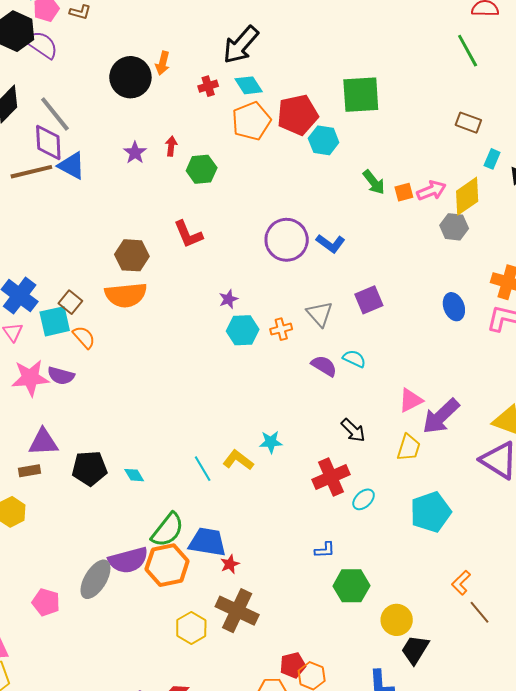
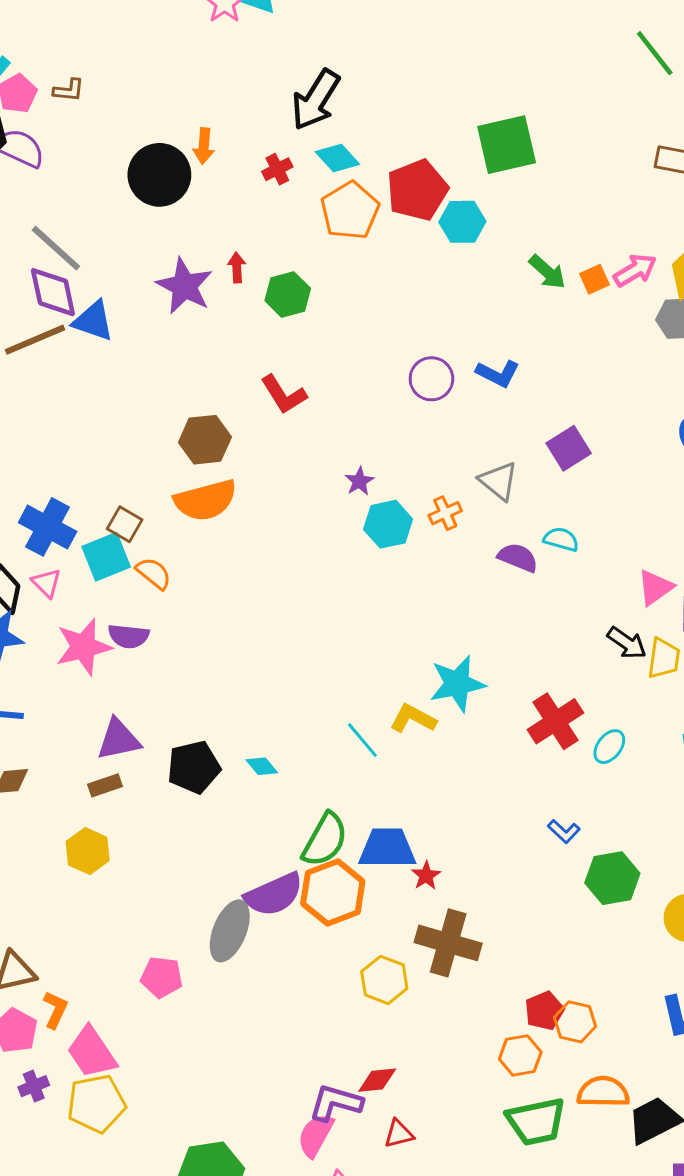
purple star: (135, 153) -> (184, 286), size x1.6
purple circle: (287, 240) -> (431, 379), size x0.7
black arrow: (353, 430) -> (627, 643), moved
cyan star: (271, 442) -> (457, 684), size x1.6
blue L-shape: (325, 550) -> (564, 831), turned 55

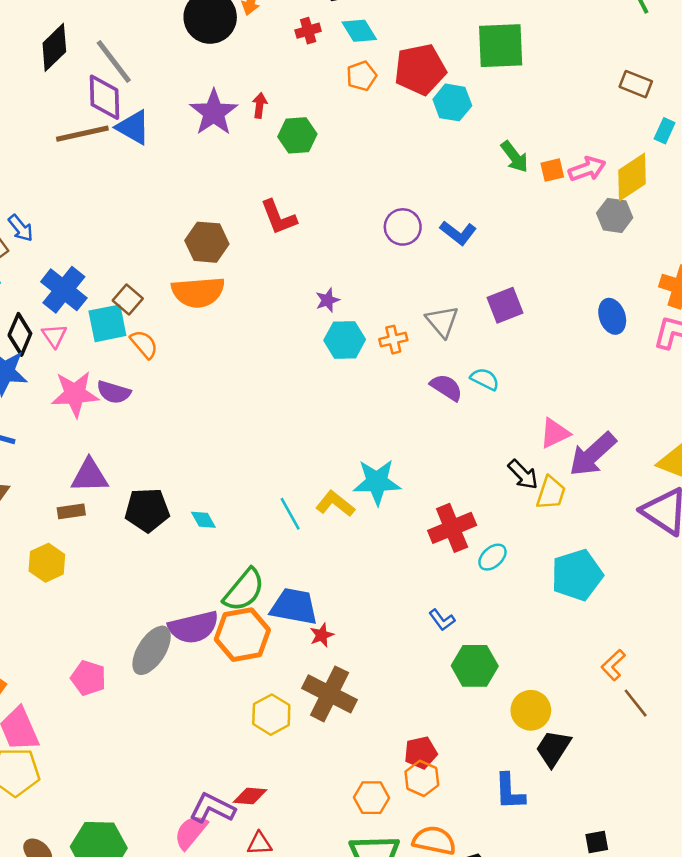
orange pentagon: (350, 211) -> (361, 76), size x0.6
red pentagon: (544, 1011) -> (421, 753), moved

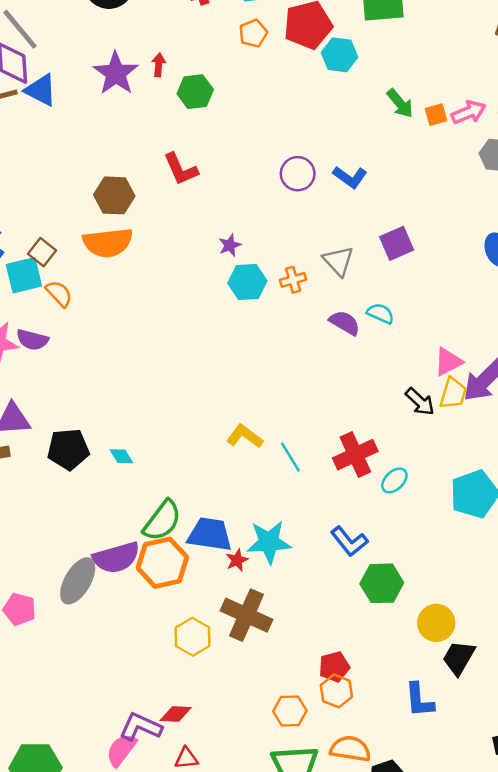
cyan star: (377, 482) -> (269, 542), moved
yellow trapezoid: (551, 493) -> (453, 393), moved
cyan line: (290, 514) -> (290, 457), moved
blue L-shape: (442, 620) -> (349, 541), size x1.5

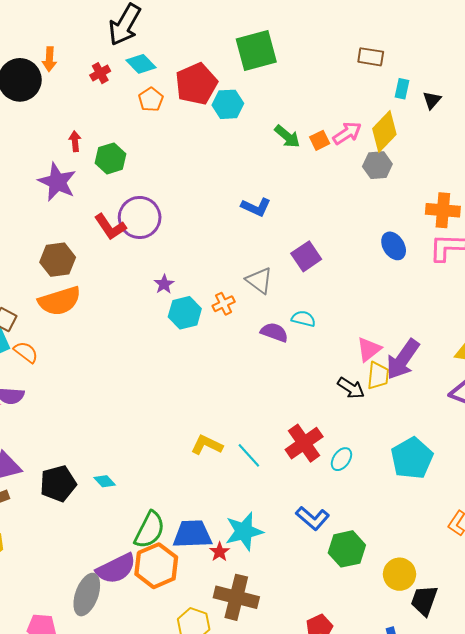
purple star: (116, 73) -> (57, 182), moved
purple circle: (298, 174) -> (140, 217), moved, size x1.4

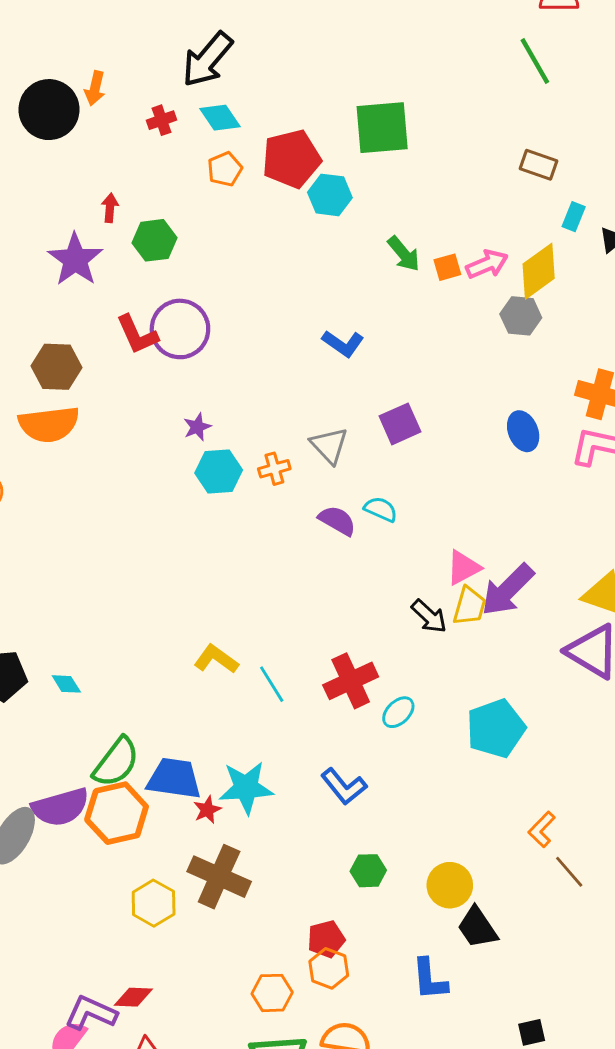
green hexagon: (347, 549) -> (368, 871), moved, size x0.7
black trapezoid: (424, 600) -> (477, 927), turned -64

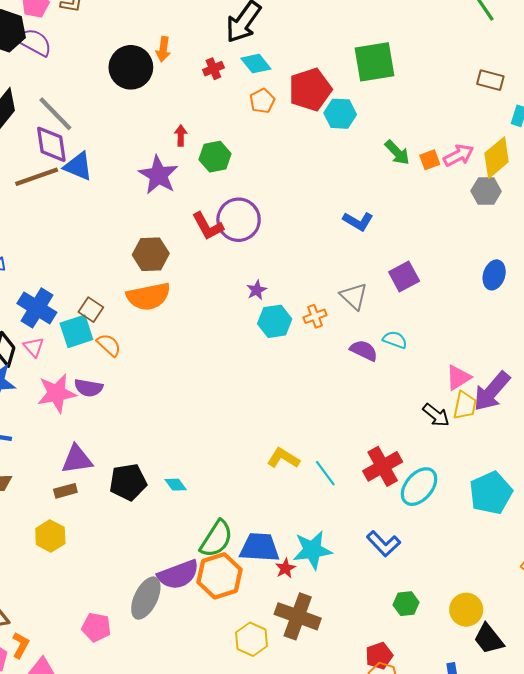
blue ellipse: (523, 431) -> (494, 275), turned 44
cyan ellipse: (398, 712) -> (419, 487), size x1.6

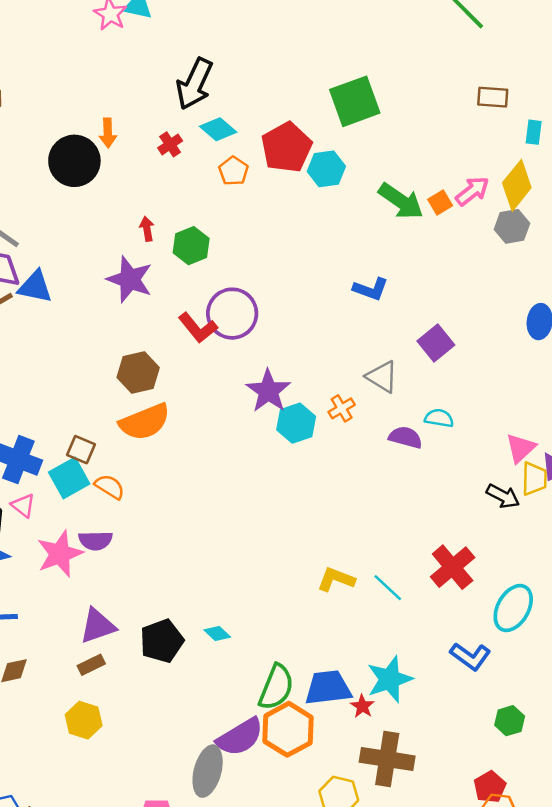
green arrow: (397, 152) -> (401, 201), size x1.4
purple star: (257, 290) -> (268, 391), size x1.8
cyan ellipse: (419, 487) -> (513, 608), moved

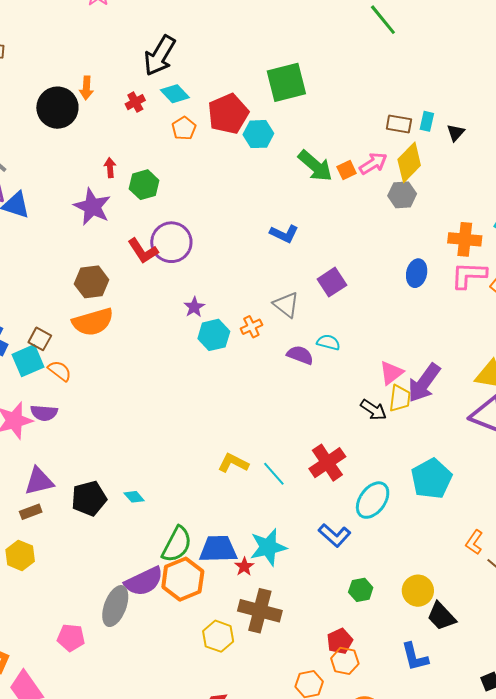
brown rectangle: (493, 97) -> (399, 124), moved
purple star: (268, 391) -> (194, 307), size x0.6

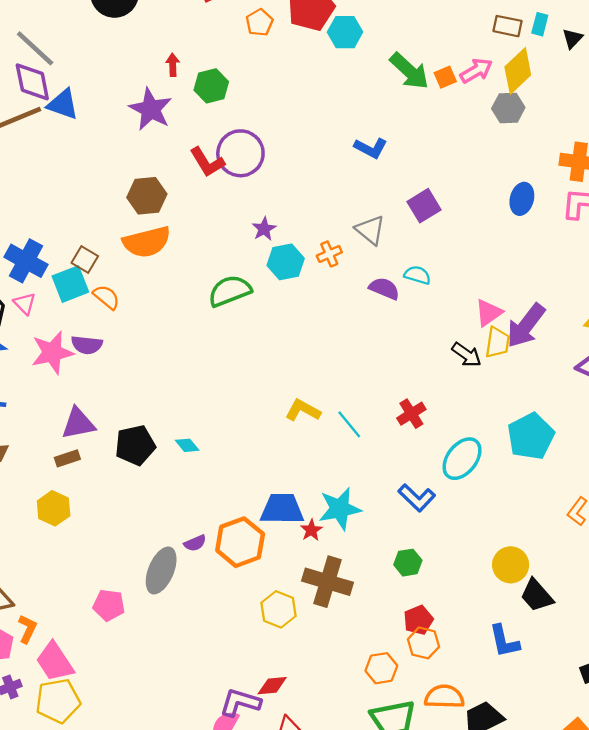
red cross: (327, 463) -> (411, 414), size x0.7
green semicircle: (177, 544) -> (230, 291), moved, turned -141
purple semicircle: (144, 581) -> (195, 543), size x0.5
green hexagon: (361, 590) -> (408, 563), moved

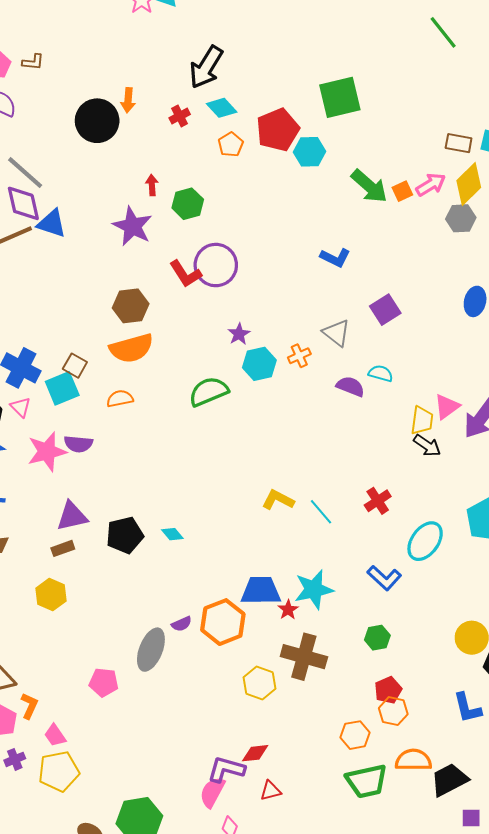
orange semicircle: (106, 297) -> (120, 399), moved, turned -50
yellow trapezoid: (497, 342) -> (422, 420), moved
pink trapezoid: (55, 662) -> (55, 735), size x0.6

